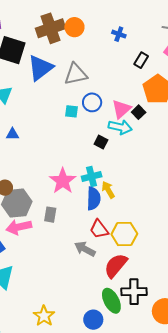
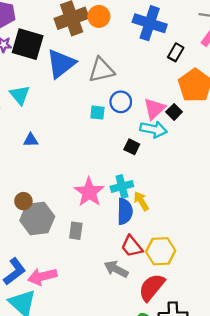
blue cross: (119, 34) -> (150, 23), size x2.0
pink arrow: (19, 227) -> (42, 276), moved

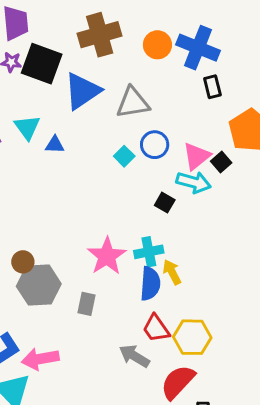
orange circle: (99, 16) -> (157, 45), moved
black rectangle: (176, 52) -> (212, 87), moved, turned -48
cyan square: (97, 113) -> (124, 156), turned 35
blue triangle: (31, 140) -> (55, 145), moved

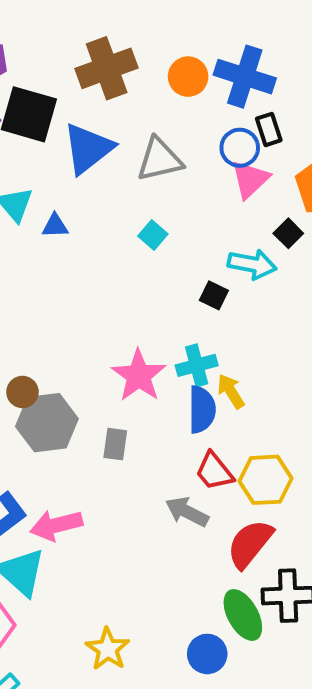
blue circle: (155, 145) -> (240, 148), moved
pink triangle: (197, 156) -> (250, 179), moved

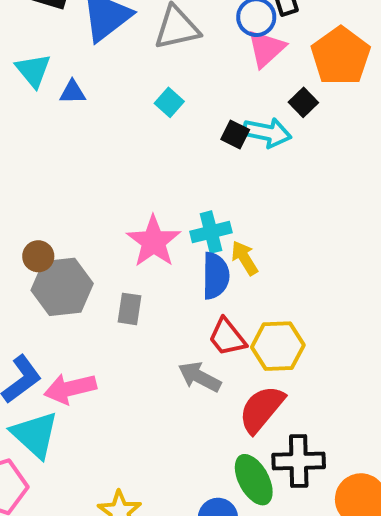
black square: (214, 295) -> (235, 134), moved

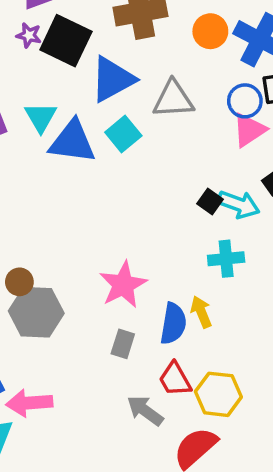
blue triangle: (73, 92) -> (72, 142), size x2.0
cyan square: (169, 102) -> (123, 134), moved, size x1.4
cyan cross: (211, 232) -> (226, 259), moved
gray rectangle: (129, 309) -> (123, 344), moved

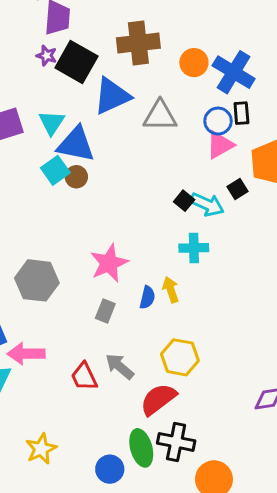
cyan square: (123, 134) -> (55, 170), moved
brown circle: (19, 282) -> (76, 177), moved
blue semicircle: (173, 324) -> (147, 297), size x0.7
red trapezoid: (175, 379) -> (84, 377), moved

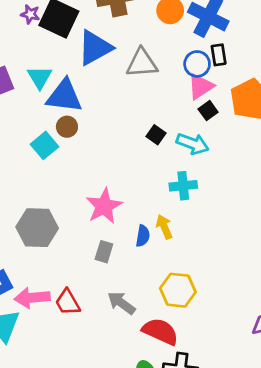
cyan square: (55, 170) -> (45, 145), moved
black square: (238, 189) -> (208, 111), moved
black square: (184, 201) -> (156, 135), moved
red trapezoid: (84, 377) -> (68, 302), moved
red semicircle: (158, 399) -> (160, 331), turned 66

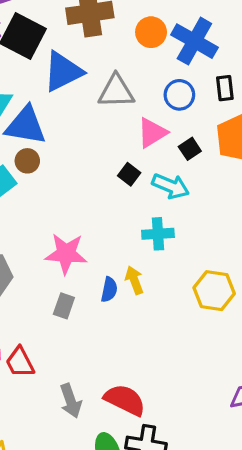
black rectangle: (219, 55) -> (225, 88), moved
pink triangle: (201, 86) -> (152, 133), moved
pink star: (104, 206) -> (66, 254), turned 30
yellow hexagon: (178, 290) -> (214, 291), moved
gray arrow: (121, 303) -> (71, 401), moved, turned -148

